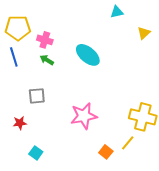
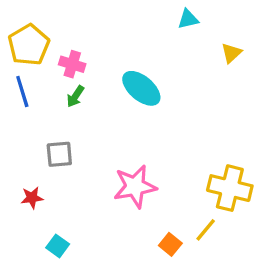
yellow pentagon: (18, 28) -> (29, 45), turned -30
green arrow: (47, 60) -> (75, 96), turned -88

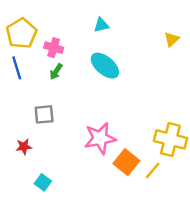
cyan triangle: (188, 19) -> (101, 25), moved
orange square: (170, 244) -> (126, 162), moved, size x1.5

